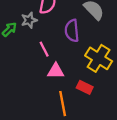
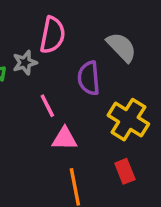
red rectangle: (85, 87) -> (125, 171), moved, turned 42

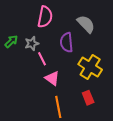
gray star: (25, 63) -> (32, 43), moved
pink triangle: (65, 139) -> (52, 78), turned 35

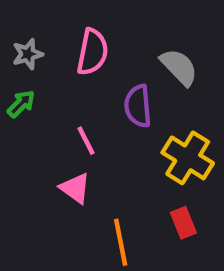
gray star: (32, 43) -> (28, 54), moved
pink triangle: (52, 78) -> (75, 188), moved

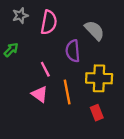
gray star: (28, 54) -> (20, 16), moved
yellow cross: (188, 158) -> (99, 78), turned -30
orange line: (121, 242) -> (67, 92), moved

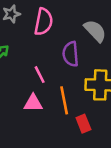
pink triangle: (40, 94) -> (33, 103), turned -36
red rectangle: (97, 113) -> (83, 124), moved

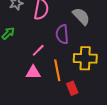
pink line: (40, 75) -> (38, 50), turned 72

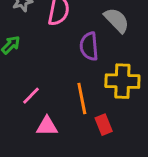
pink line: (38, 50) -> (31, 96), moved
pink triangle: (33, 72) -> (47, 126), moved

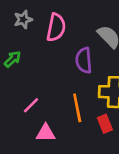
red rectangle: (104, 125) -> (105, 124), moved

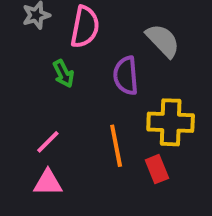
green arrow: (13, 59) -> (63, 74), moved, turned 108
pink triangle: (46, 133) -> (48, 183), moved

